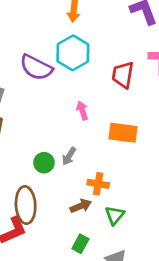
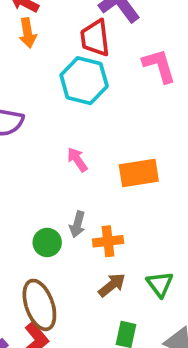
cyan hexagon: (73, 53) -> (84, 81), moved
red trapezoid: (123, 75) -> (95, 38), moved
orange cross: (98, 184) -> (108, 241), moved

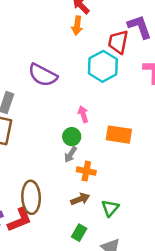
green circle: (47, 242) -> (72, 137), moved

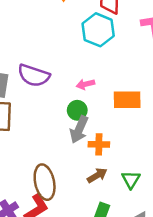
purple semicircle: (43, 75) -> (34, 75), moved
pink arrow: (83, 114) -> (85, 84), turned -77
gray arrow: (70, 155) -> (79, 130), size x1.5

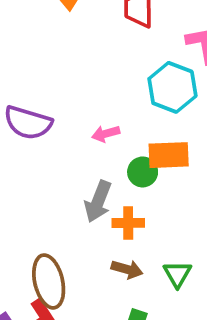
cyan hexagon: (98, 30) -> (172, 87), moved
green circle: (77, 110) -> (143, 172), moved
brown arrow: (97, 175) -> (127, 269), turned 48

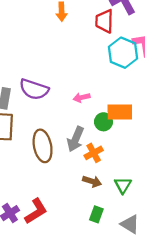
cyan hexagon: (172, 87) -> (123, 53), moved
orange cross: (128, 223) -> (94, 153), turned -30
brown ellipse: (49, 281) -> (43, 146), moved

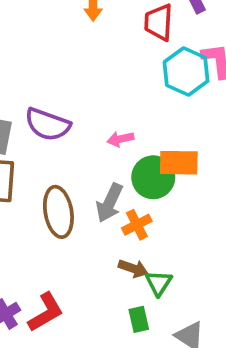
green circle: (103, 122) -> (153, 177), size x1.5
green triangle: (123, 185) -> (159, 283), moved
green rectangle: (96, 214) -> (139, 319), turned -35

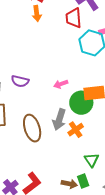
purple semicircle: (47, 124) -> (20, 81), size x0.7
brown arrow: (133, 268) -> (69, 184), moved

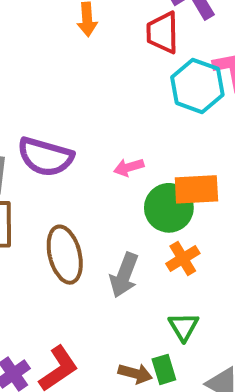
purple semicircle: (20, 81) -> (45, 157), size x1.5
gray arrow: (59, 120) -> (124, 275), moved
orange cross: (76, 130) -> (183, 258), moved

